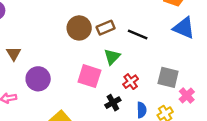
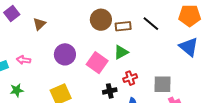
black line: (138, 35) -> (151, 24), moved
gray square: (168, 77) -> (162, 84), turned -30
purple circle: (38, 79) -> (65, 54), moved

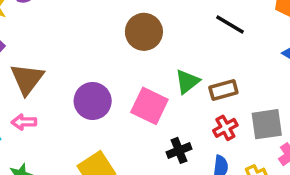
brown triangle: (39, 24) -> (27, 79), moved, size x1.5
brown rectangle: (123, 26) -> (223, 90), moved
red cross: (130, 78) -> (225, 128), moved

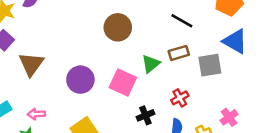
brown rectangle: (223, 90) -> (179, 53), moved
pink arrow: (24, 122) -> (36, 114), moved
gray square: (267, 124) -> (210, 65), moved

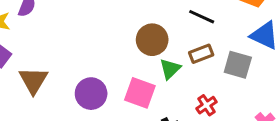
brown circle: (118, 27) -> (152, 40), moved
gray square: (210, 65) -> (238, 65), turned 30

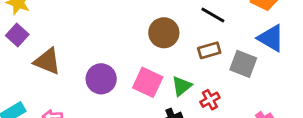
green triangle: (170, 69) -> (182, 86), moved
brown triangle: (33, 80) -> (47, 61), turned -44

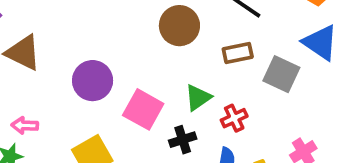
pink square: (148, 82) -> (143, 109), moved

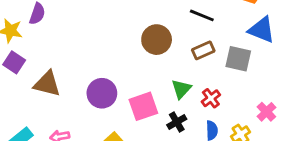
pink square: (143, 109) -> (143, 106), turned -36

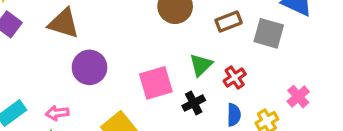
brown triangle: (47, 84) -> (64, 23), moved
purple circle: (102, 93) -> (89, 67), moved

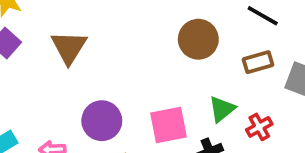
brown triangle: (64, 23) -> (69, 47), turned 40
purple circle: (89, 67) -> (102, 121), moved

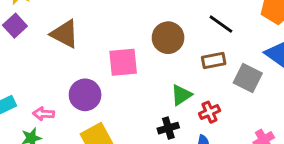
brown triangle: (69, 47) -> (65, 34), turned -40
pink square: (169, 125) -> (123, 62), moved

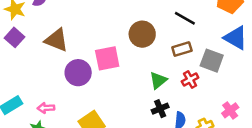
purple circle: (85, 95) -> (78, 73), moved
red cross: (210, 112) -> (190, 80), moved
black cross: (168, 128) -> (160, 109), moved

